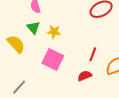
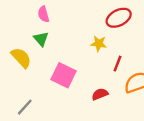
yellow star: (54, 32) -> (99, 44), moved
red line: (93, 54) -> (117, 64), moved

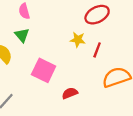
red line: (117, 64) -> (97, 50), moved
red semicircle: (100, 94) -> (70, 93), moved

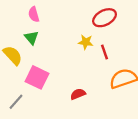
red line: (97, 50) -> (105, 52), turned -40
pink square: (44, 70) -> (37, 77), moved

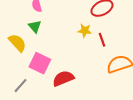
red semicircle: (78, 94) -> (63, 78), moved, size x1.5

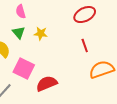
yellow star: (85, 31) -> (41, 34), moved

